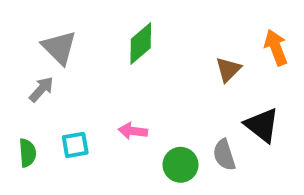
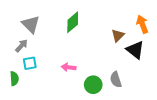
black triangle: (262, 125) -> (135, 50), moved
cyan square: (75, 145) -> (30, 63), moved

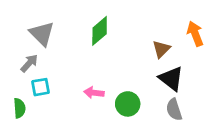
black triangle: (135, 50) -> (171, 79), moved
gray semicircle: (116, 80) -> (174, 110), moved
green circle: (93, 85) -> (128, 104), moved

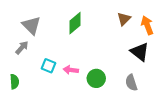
brown triangle: (161, 49) -> (124, 19), moved
black triangle: (171, 79) -> (140, 52), moved
cyan square: (41, 87) -> (48, 66), moved, turned 32

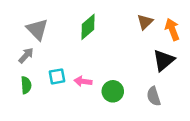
black triangle: (140, 52) -> (164, 60), turned 42
cyan square: (48, 66) -> (57, 76), turned -32
green semicircle: (14, 82) -> (26, 85), moved

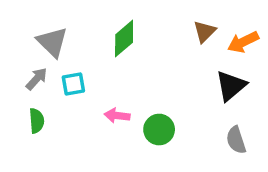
orange arrow: (172, 29) -> (243, 42), turned -95
cyan square: (57, 76) -> (73, 84), moved
gray semicircle: (154, 96) -> (236, 140), moved

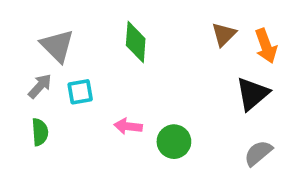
green diamond: (124, 39) -> (136, 42), turned -45
orange arrow: (243, 42) -> (266, 46), turned -84
gray semicircle: (236, 140) -> (258, 153), turned 68

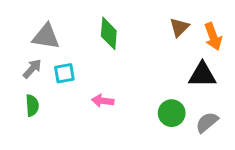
gray triangle: (57, 46) -> (46, 36), turned -36
black triangle: (252, 94) -> (202, 75), turned 40
green circle: (174, 142) -> (172, 113), moved

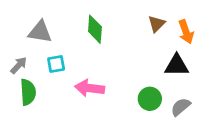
gray arrow: (32, 69) -> (19, 65), moved
pink arrow: (103, 101) -> (90, 88), size x1.5
green semicircle: (32, 105) -> (28, 92), size x1.4

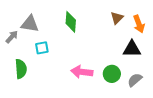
gray arrow: (19, 65) -> (12, 37), moved
pink arrow: (90, 88) -> (82, 72), moved

